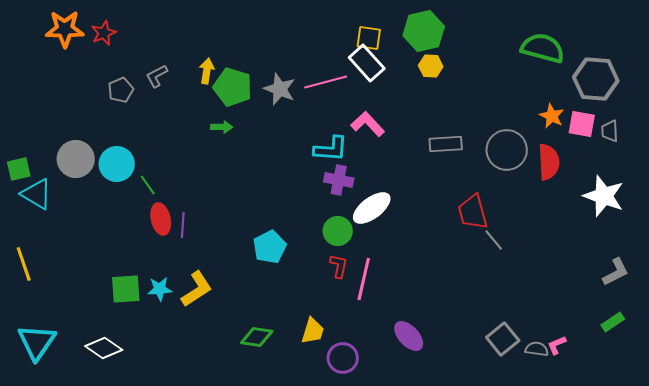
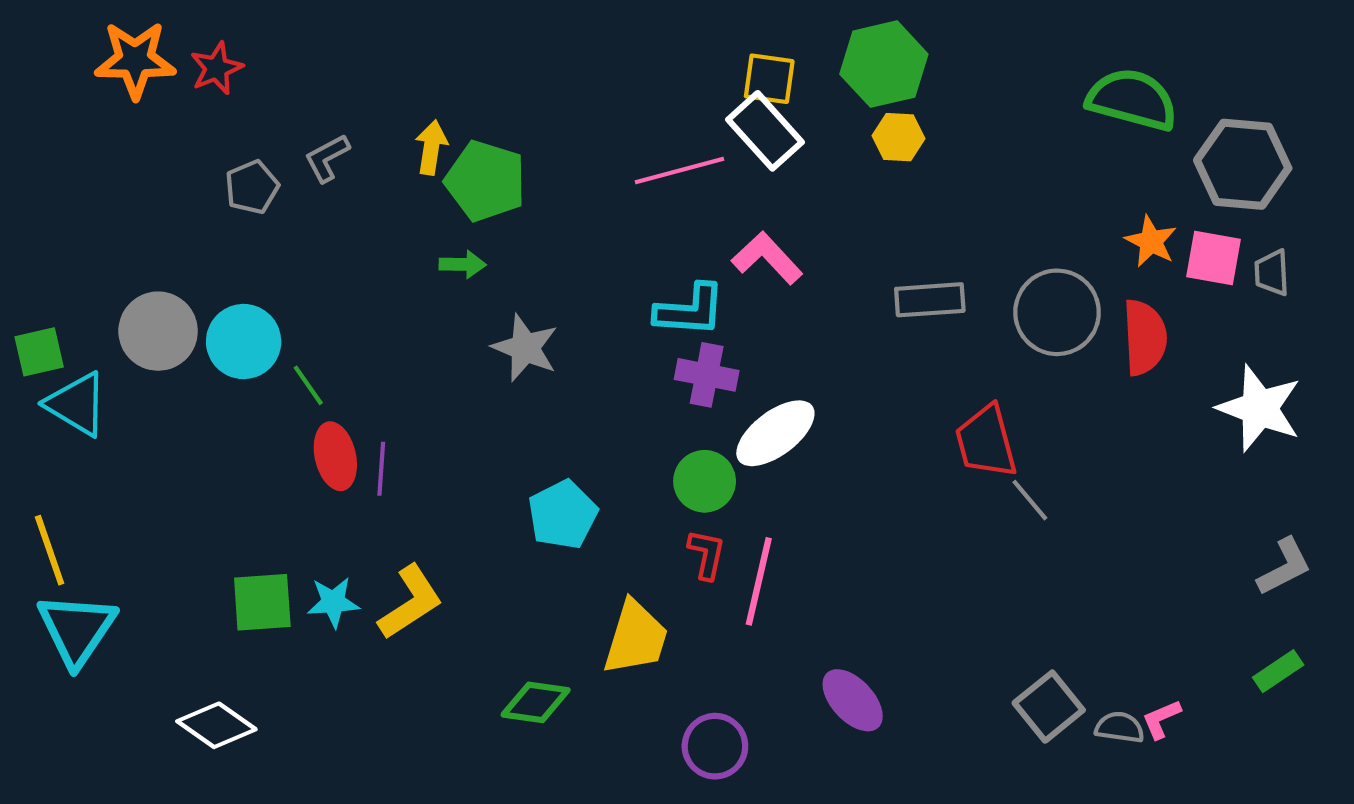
gray star: (280, 89) -> (525, 348), moved
yellow trapezoid: (313, 331) -> (636, 638), moved, size x1.4
cyan triangle: (37, 342) -> (77, 629), moved

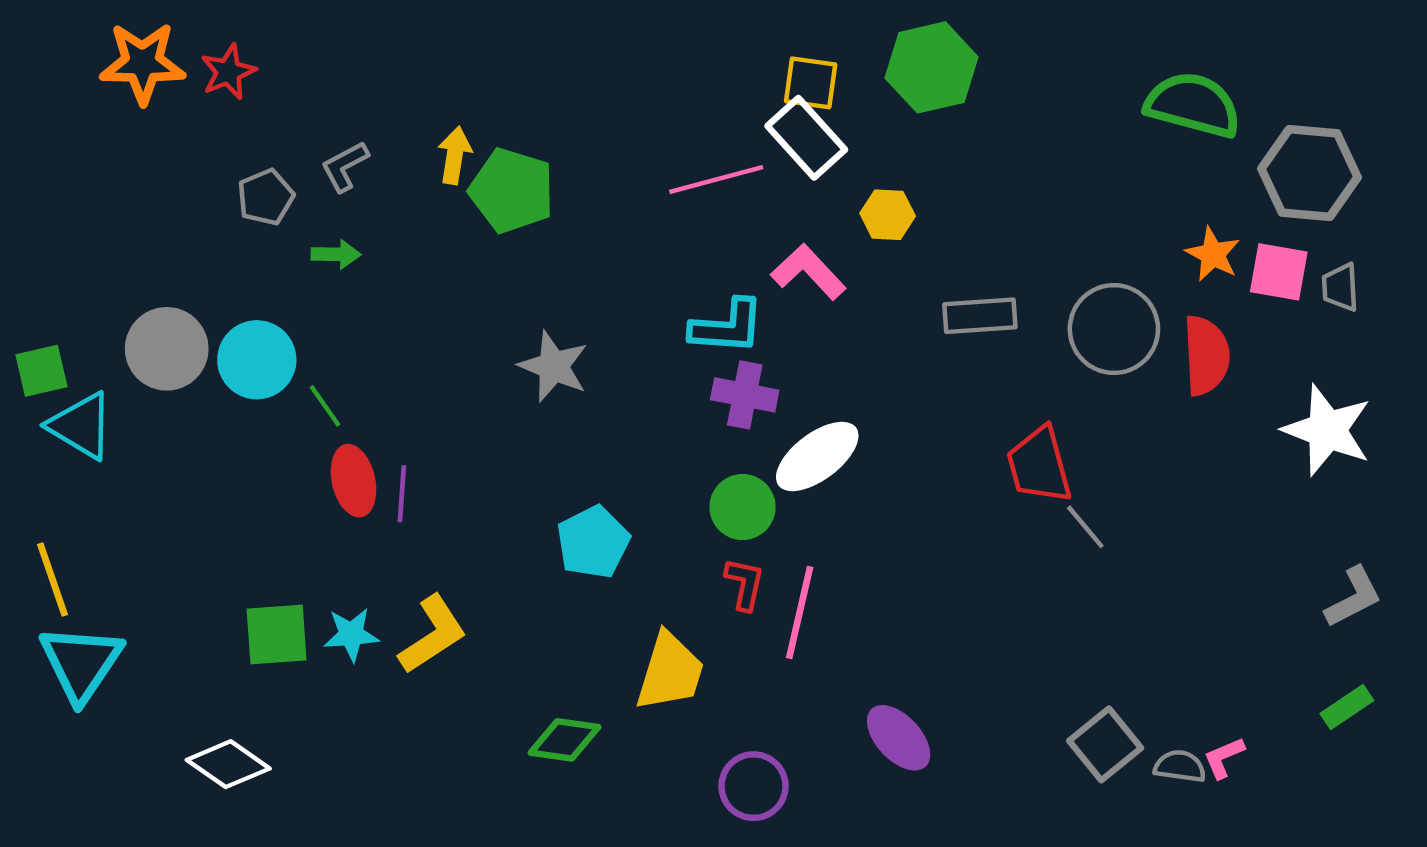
yellow hexagon: (899, 137) -> (888, 215), moved
green arrow: (463, 264) -> (336, 254), moved

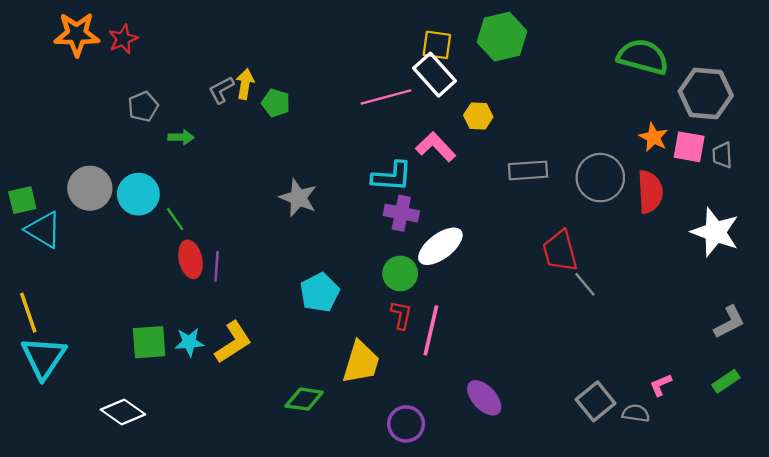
gray L-shape: (345, 166) -> (221, 90), moved
green pentagon: (512, 191) -> (276, 103), size x0.6
pink L-shape: (1224, 758) -> (661, 385), moved

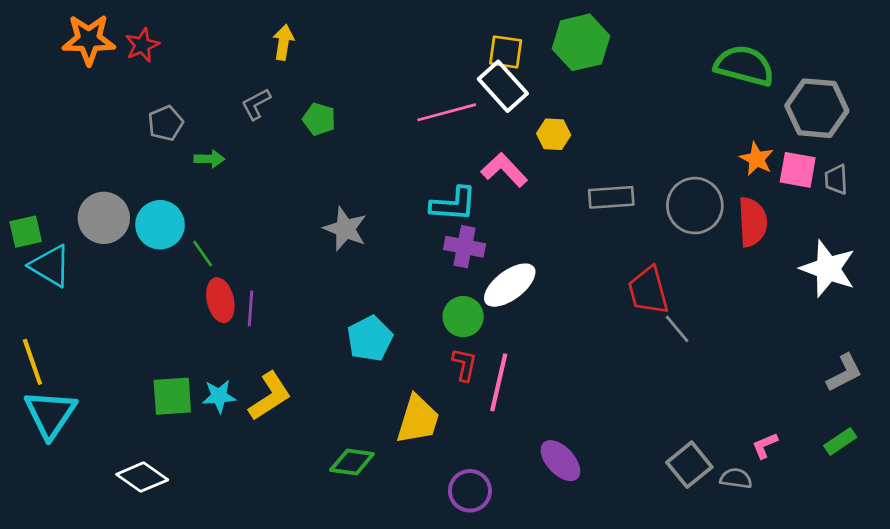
yellow arrow: (245, 84) -> (283, 42), moved

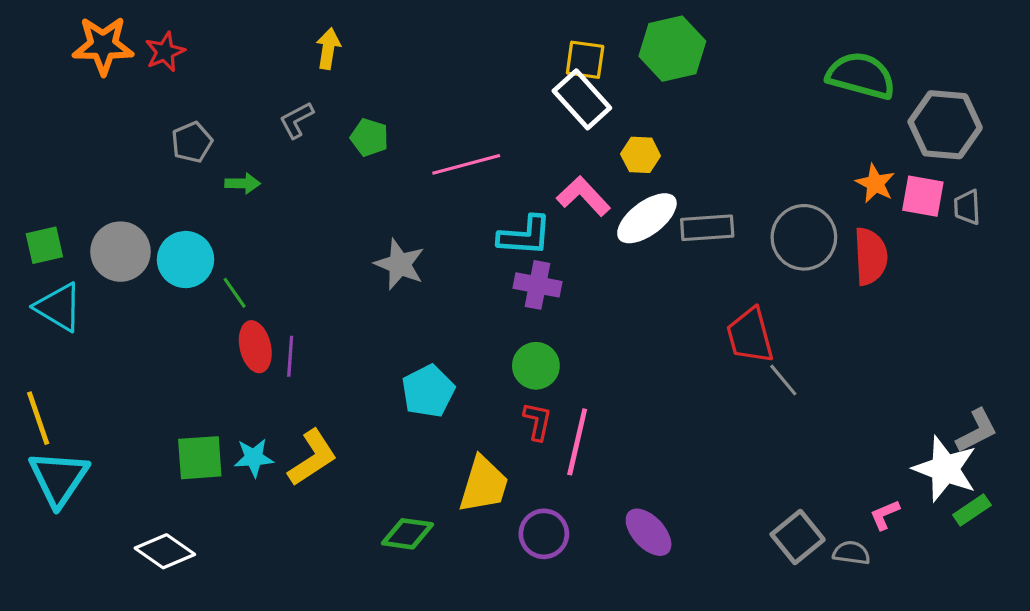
pink line: (447, 112) -> (466, 164), moved
green square: (26, 232) -> (44, 245), moved
white star: (828, 269) -> (945, 469), moved
white ellipse: (510, 285) -> (647, 218), moved
purple circle: (470, 491) -> (544, 534), moved

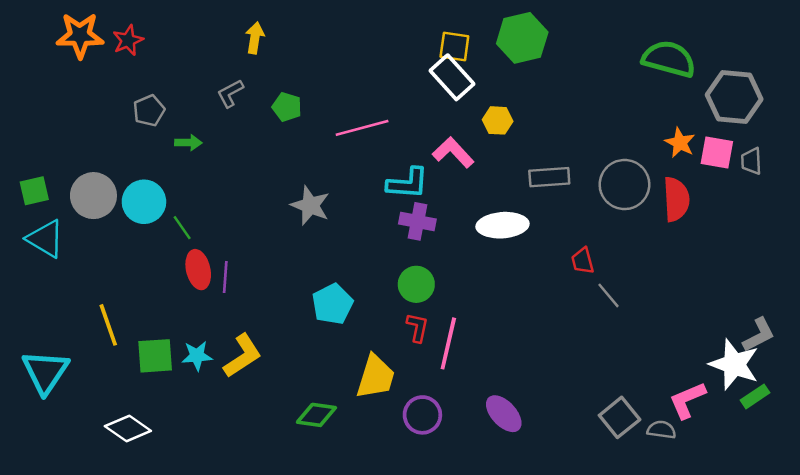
white ellipse: (647, 218) -> (503, 225), moved, turned 33
red trapezoid: (750, 336) -> (583, 261), size x0.6
yellow line: (38, 418) -> (108, 325), moved
pink L-shape: (885, 515) -> (687, 400), size x1.6

